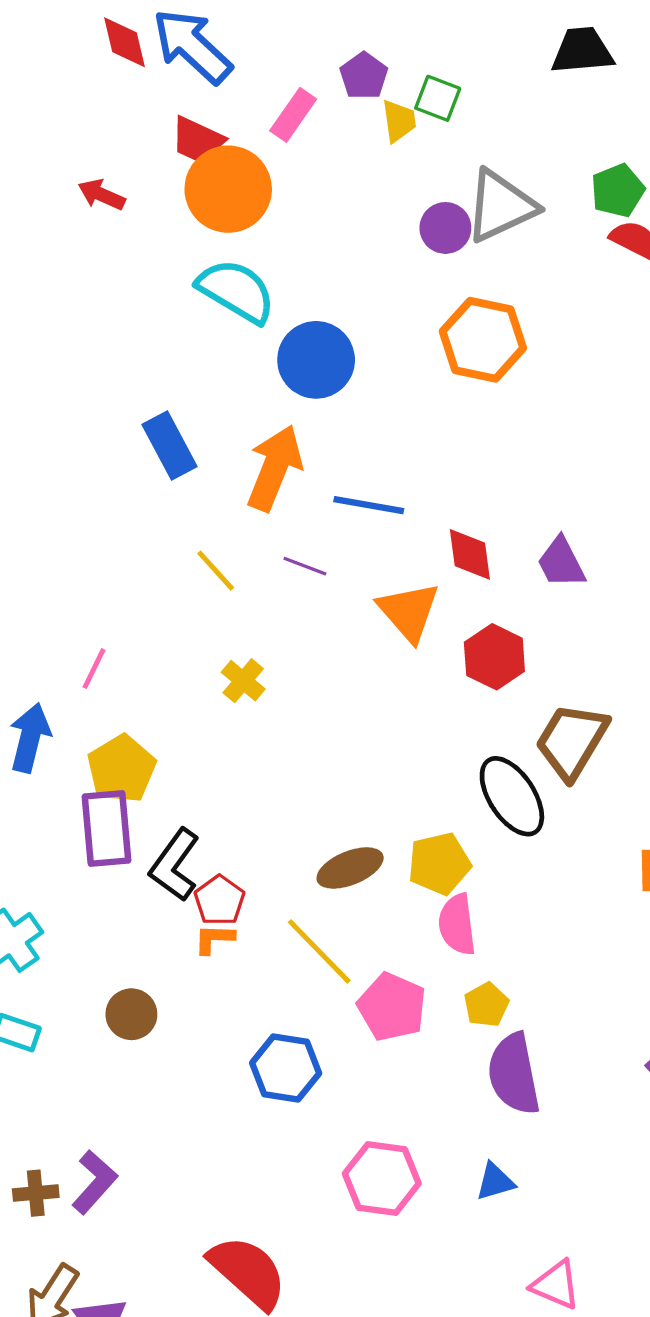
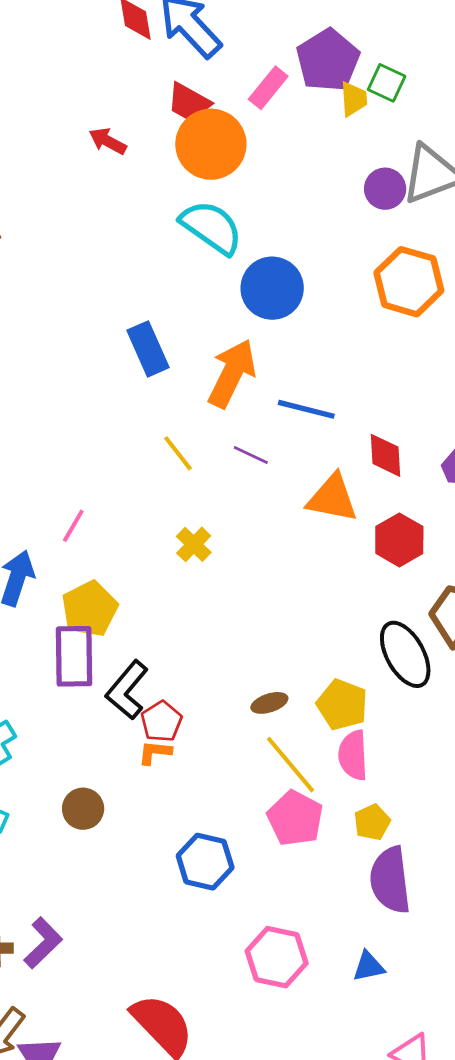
purple pentagon: (364, 76) -> (328, 60), size x1.6
orange triangle: (409, 612) -> (332, 498), turned -42
yellow pentagon: (439, 864) -> (342, 705), turned 30
brown ellipse: (350, 868) -> (269, 703), size x0.7
yellow line: (319, 951) -> (291, 765), moved

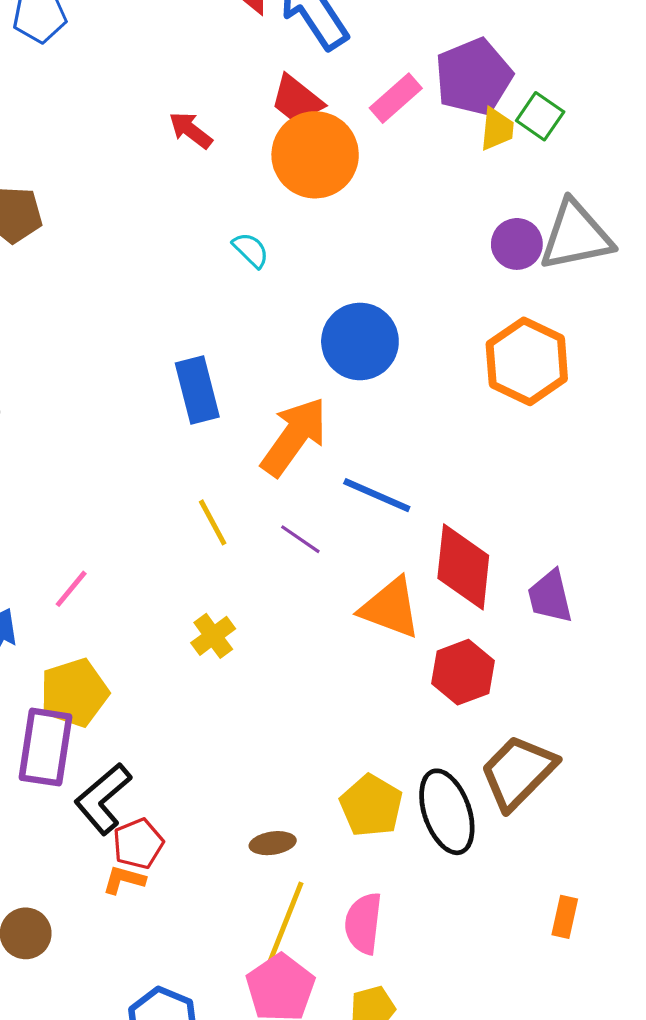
cyan semicircle: (211, 227) -> (251, 250), moved, size x0.5
red diamond: (385, 455) -> (463, 567), size x1.5
yellow pentagon: (342, 705) -> (371, 806), moved
yellow line: (291, 765) -> (286, 922), turned 52

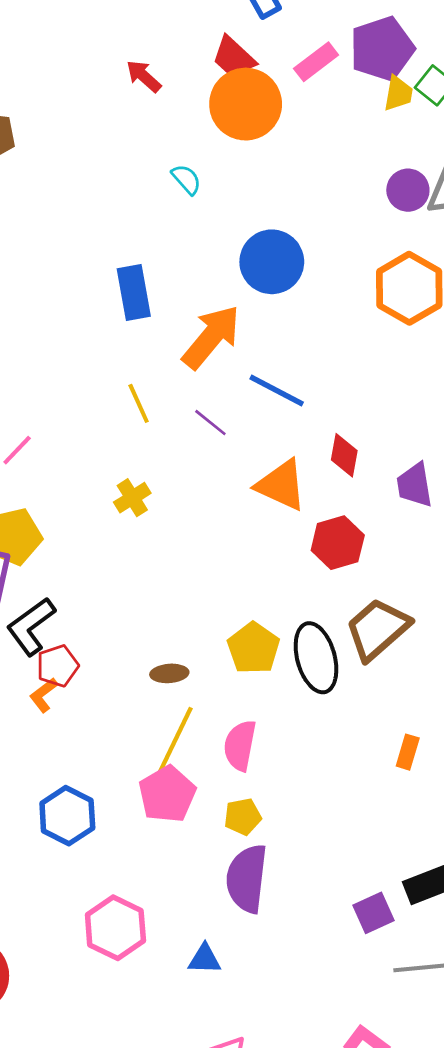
red diamond: (463, 567) -> (344, 455), size x0.6
orange L-shape: (124, 880) -> (44, 695), turned -57

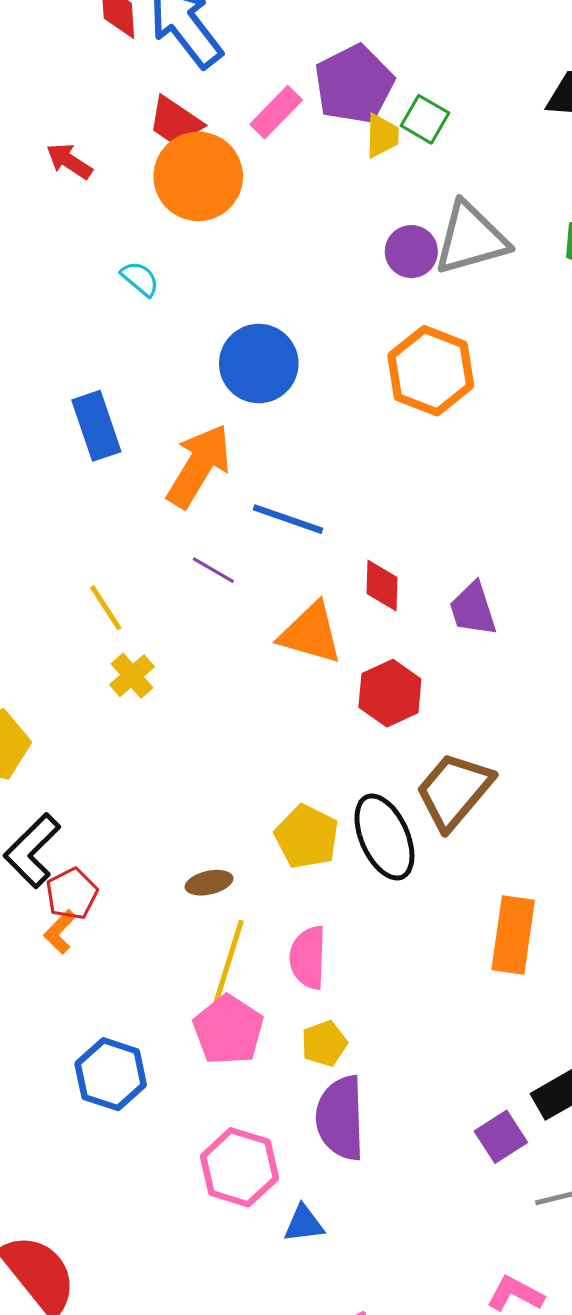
yellow line: (139, 403) -> (106, 608), moved
orange rectangle: (408, 752) -> (513, 935), size x1.8
pink hexagon: (115, 928) -> (239, 1167), moved

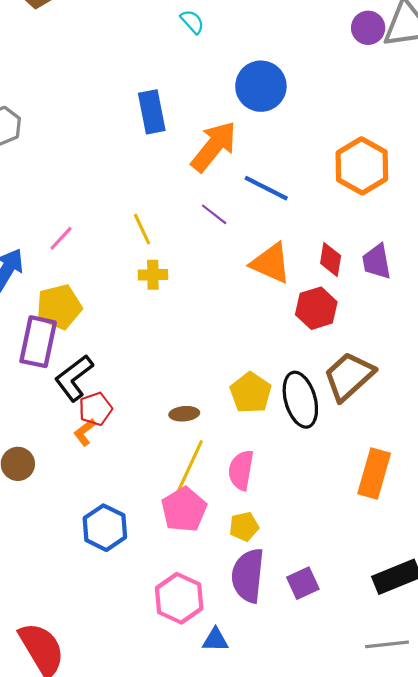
orange hexagon: (431, 371) -> (362, 166), moved
red diamond: (382, 586) -> (331, 260), moved
yellow cross: (132, 676) -> (153, 275), turned 32
purple square: (501, 1137) -> (303, 583), moved

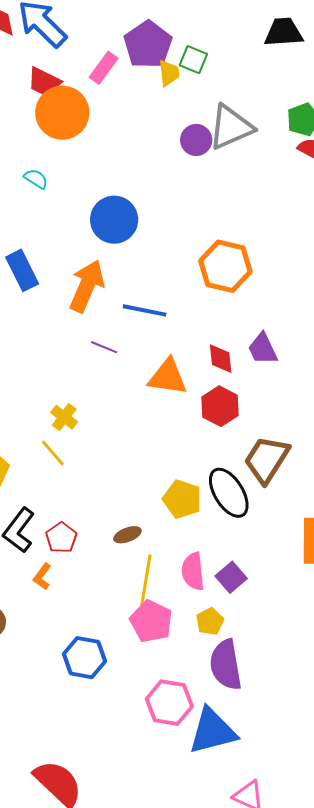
yellow line: (142, 229) -> (53, 453), moved
yellow cross: (153, 275) -> (64, 417), turned -36
red pentagon: (95, 409) -> (61, 538), moved
purple square: (303, 583) -> (231, 577), moved
blue triangle: (215, 640) -> (213, 731), size x2.0

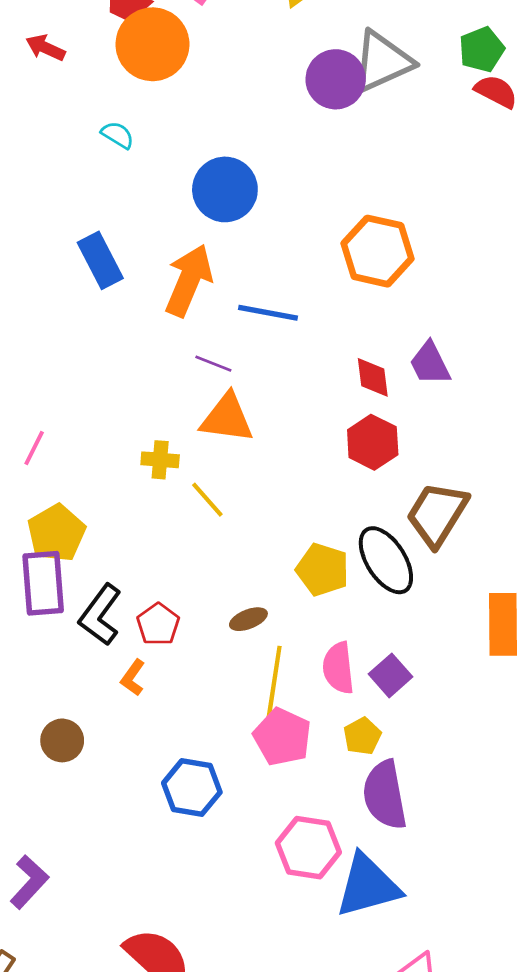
purple circle: (196, 140) -> (336, 79), size x1.4
orange triangle: (168, 377) -> (227, 418), moved
yellow cross: (64, 417) -> (160, 460), turned -32
yellow line: (53, 453) -> (207, 500), moved

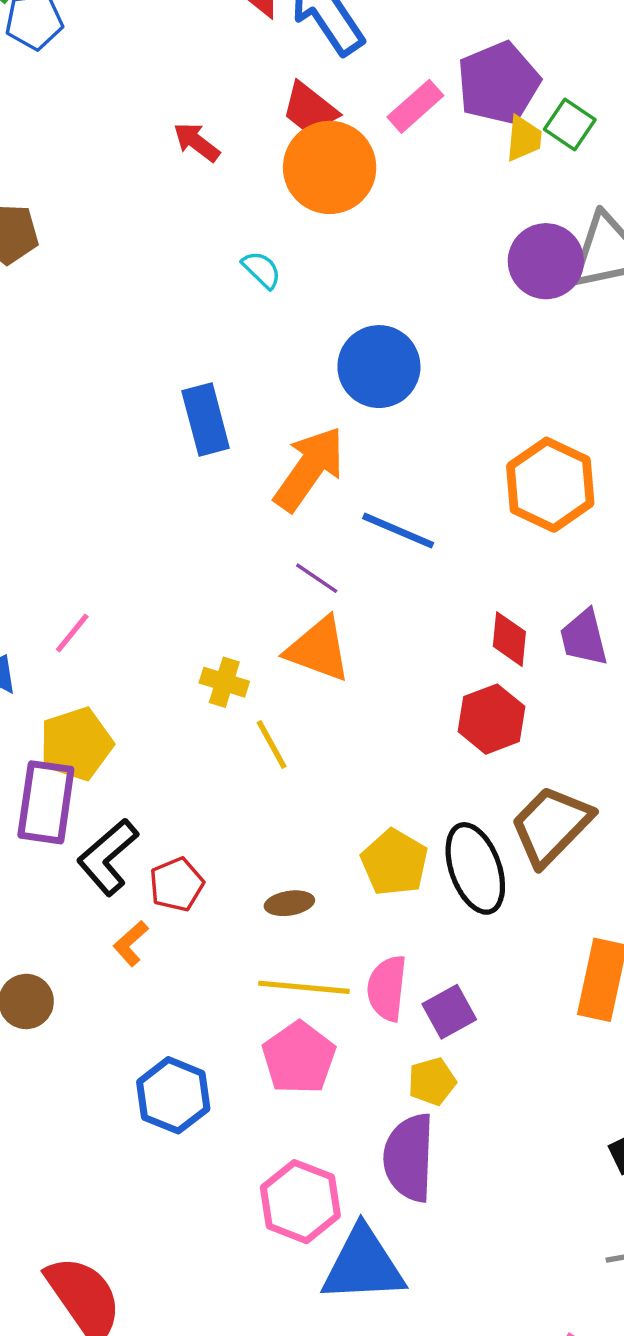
yellow line: (274, 682) -> (304, 987), turned 74
yellow pentagon: (362, 736) -> (432, 1081), moved

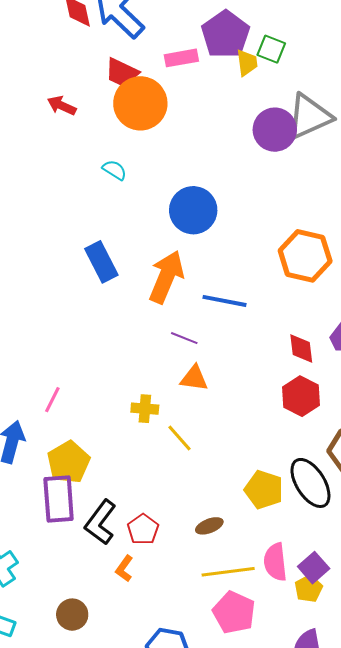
pink rectangle: (415, 106) -> (181, 58), turned 44
orange triangle: (318, 649) -> (194, 378), size x0.7
yellow pentagon: (432, 1081) -> (308, 589), moved

